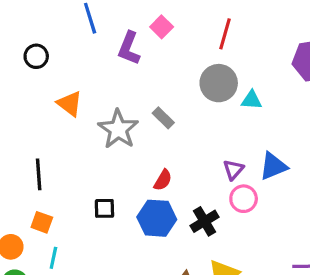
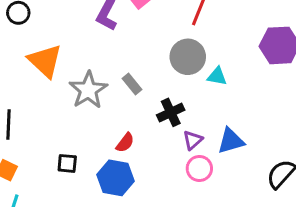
orange triangle: (70, 104) -> (45, 61), size x1.4
black cross: (205, 221) -> (171, 112), moved

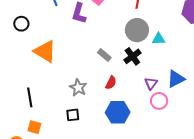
gray star: (88, 90) -> (78, 88), moved, size x0.7
black cross: (171, 112) -> (132, 56), moved
red semicircle: (125, 143) -> (111, 83), moved
blue hexagon: (116, 178) -> (118, 112), moved

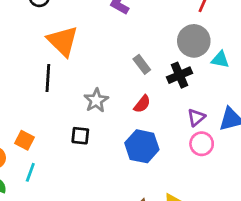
black line: (30, 97) -> (48, 78), moved

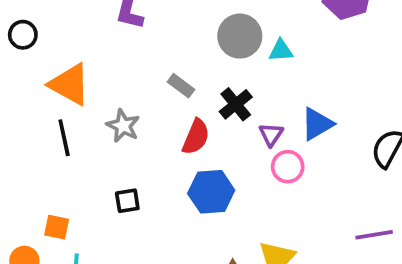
black cross: (179, 75) -> (236, 104), moved
gray star: (96, 100) -> (123, 126), moved
red semicircle: (142, 104) -> (196, 137), size x1.4

